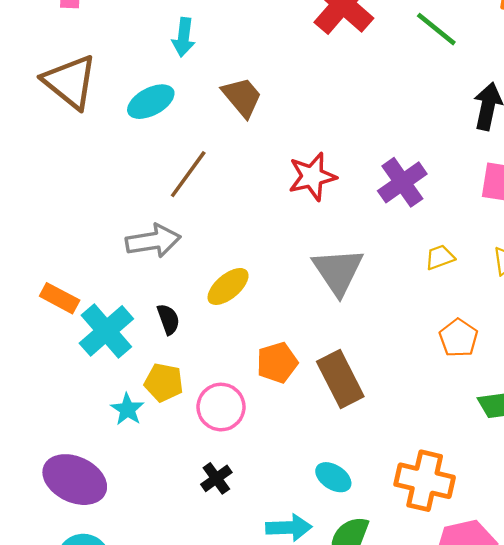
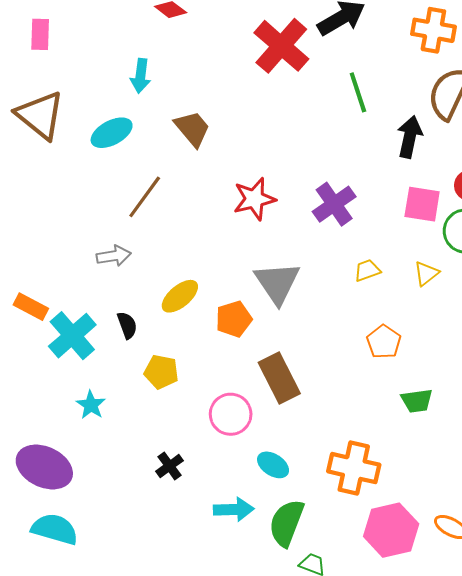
green line: (436, 29) -> (358, 92), moved, turned 33
gray arrow: (153, 241) -> (114, 256), size x0.7
orange pentagon: (277, 363) -> (234, 319), moved
yellow pentagon: (164, 382) -> (161, 372), moved
pink circle: (221, 407) -> (231, 414), moved

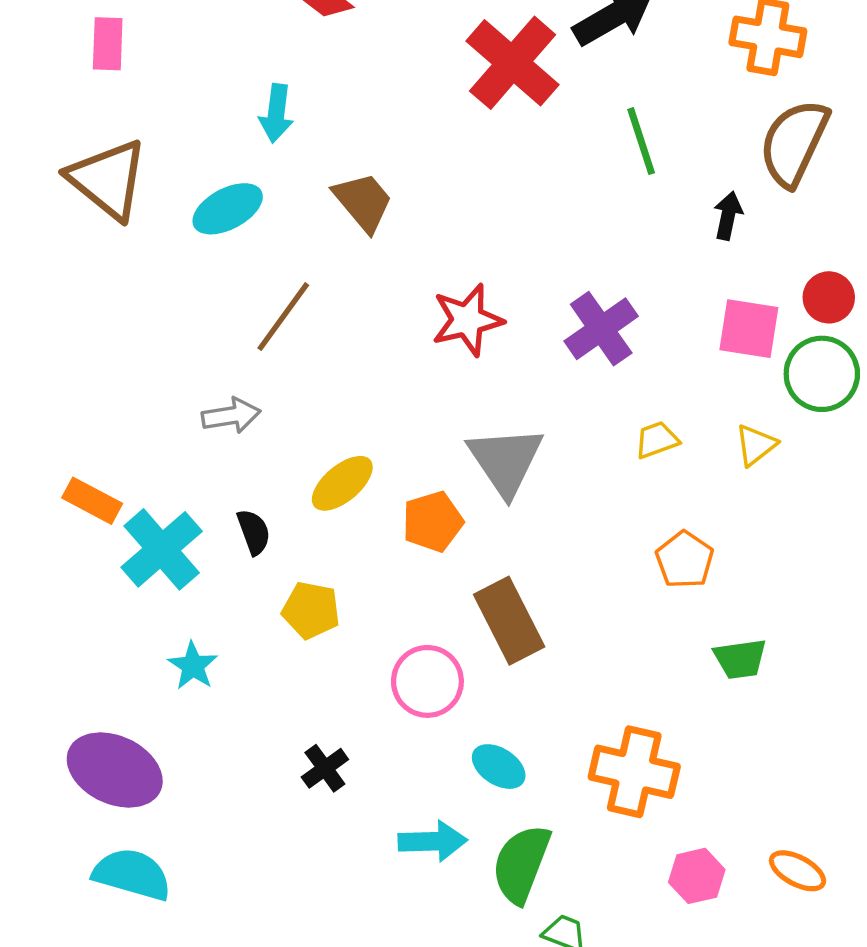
black arrow: (410, 137) -> (728, 216), size x0.7
pink hexagon: (391, 530) -> (697, 876), size x0.6

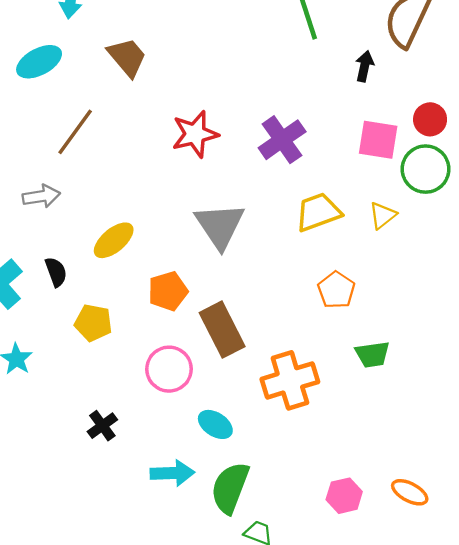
yellow trapezoid: (657, 440) -> (318, 212), size x1.6
orange pentagon: (433, 522) -> (168, 291), moved
orange cross: (634, 772) -> (290, 380), moved, turned -30

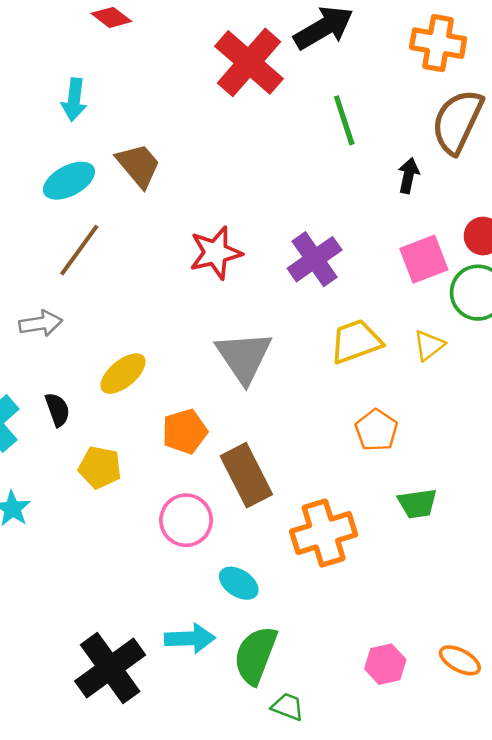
cyan ellipse: (39, 62) -> (69, 181), moved
pink square: (378, 140) -> (424, 259), turned -30
black cross: (102, 426) -> (110, 668), moved, size x2.0

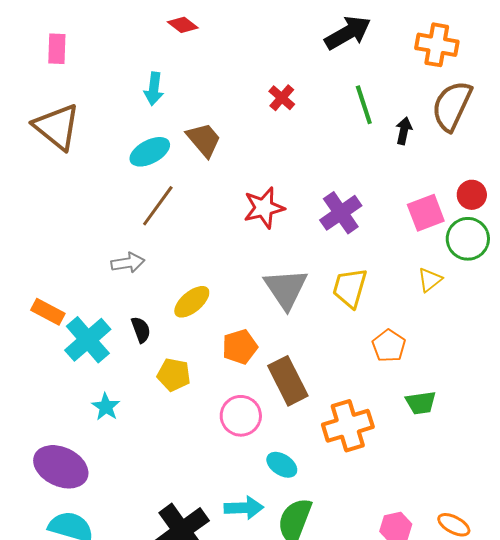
red cross: (249, 62) -> (282, 98), moved, size x0.5
black arrow: (408, 176) -> (404, 131), moved
yellow trapezoid: (356, 341) -> (350, 288), moved, turned -54

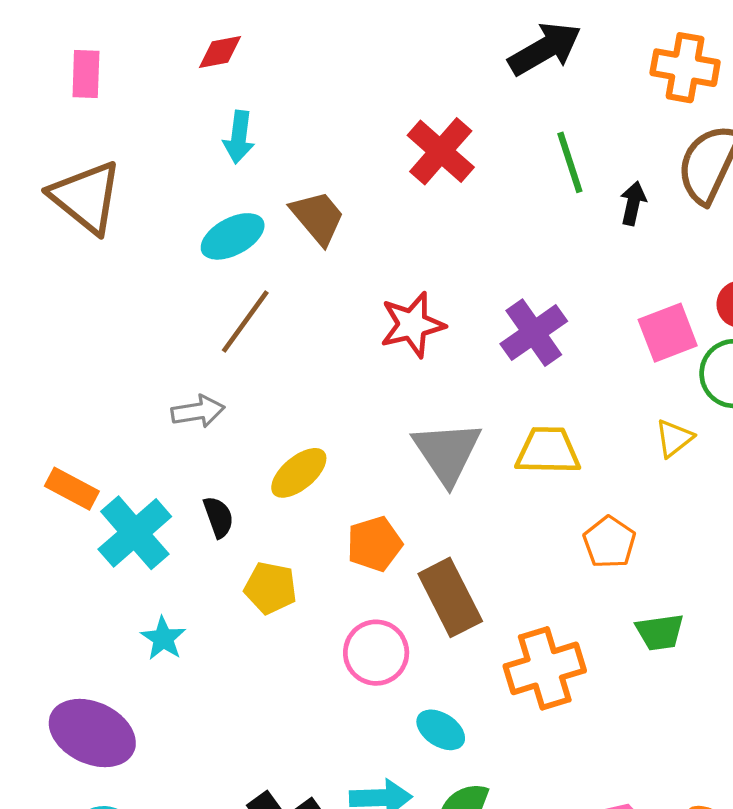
red diamond: (183, 25) -> (220, 52), moved, turned -48
red cross: (282, 98) -> (441, 151), size x1.6
yellow trapezoid: (350, 288) -> (548, 451), turned 75

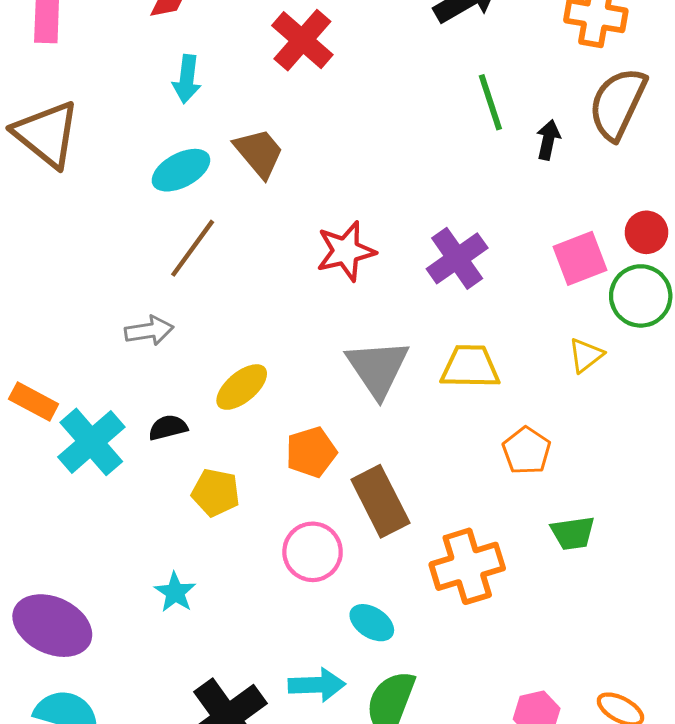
red cross: (441, 151) -> (302, 40), moved
black semicircle: (218, 517) -> (168, 428), turned -84
cyan star: (163, 638) -> (175, 592), moved

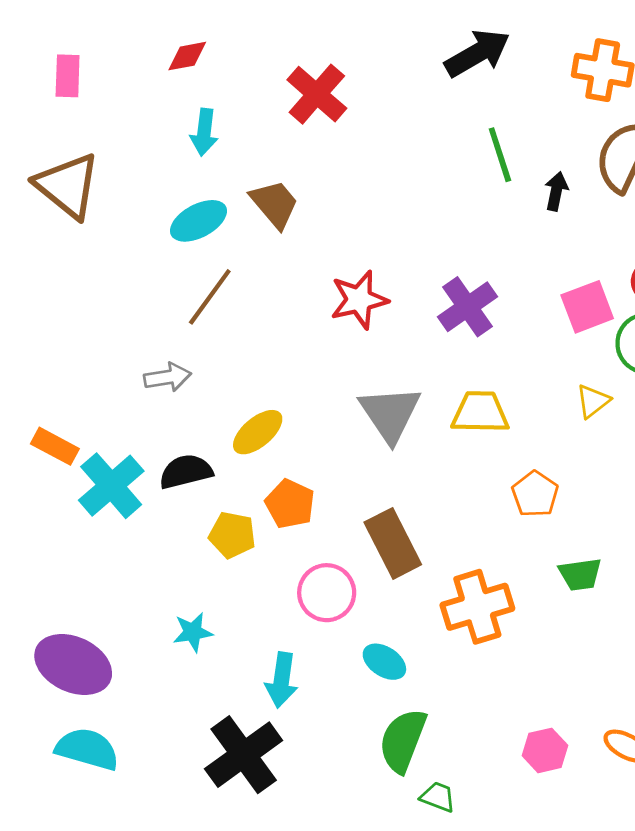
black semicircle: (168, 428) -> (186, 472), size x1.4
orange pentagon: (311, 452) -> (290, 504), moved, turned -30
cyan star: (175, 592) -> (193, 632), turned 30
cyan arrow: (317, 685) -> (282, 680), moved, turned 100

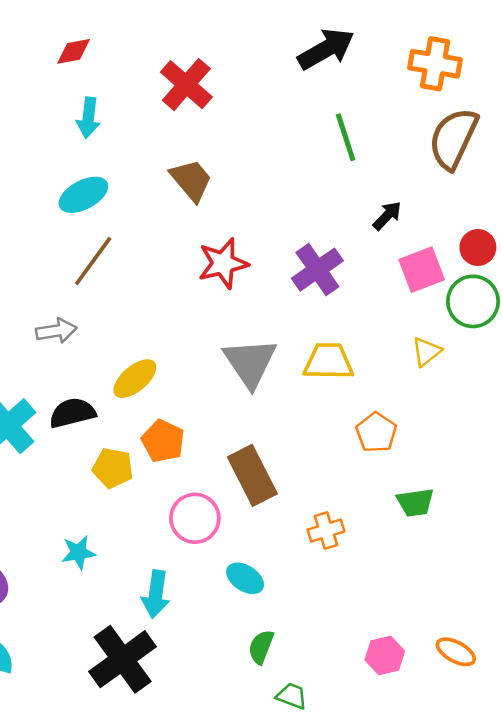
black arrow: (556, 191) -> (387, 216), moved, turned 32
brown trapezoid: (275, 204) -> (191, 180), moved
orange cross: (477, 607) -> (326, 531), size x0.6
green semicircle: (403, 741) -> (261, 647), size x0.6

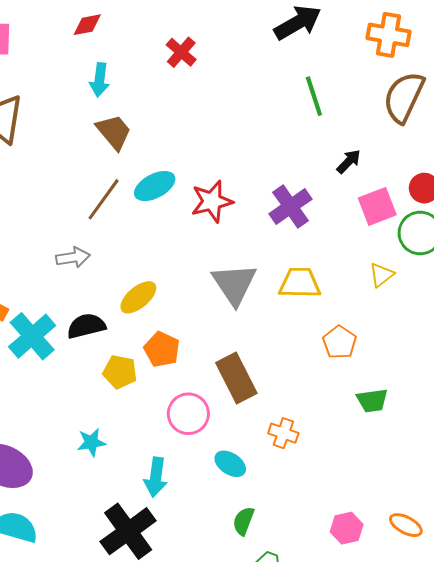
red cross: (186, 85) -> (181, 52), size x0.7
brown trapezoid: (191, 180) -> (114, 132), moved
cyan ellipse: (83, 195) -> (155, 186), moved
orange cross: (326, 531) -> (283, 433), moved, turned 36

